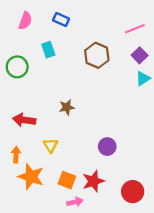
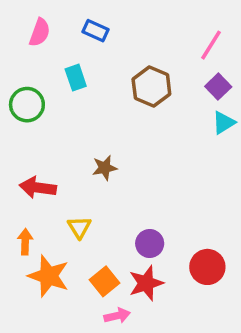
pink line: (135, 29) -> (211, 45), turned -36
purple circle: (107, 147) -> (150, 243), moved
orange square: (67, 180) -> (105, 281), turned 30
red circle: (133, 192) -> (207, 267), moved

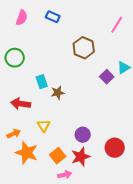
cyan rectangle: (76, 78) -> (42, 82), moved
purple square: (218, 87) -> (107, 77), moved
orange arrow: (25, 242) -> (14, 134), turned 64

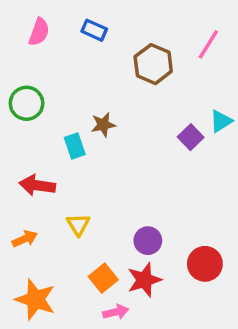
brown hexagon: (84, 48) -> (153, 64), moved
brown star: (58, 93) -> (103, 125), moved
orange star: (27, 153) -> (35, 299), moved

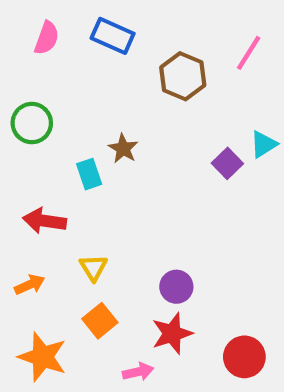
blue rectangle: (94, 30) -> (113, 36), size x1.4
brown star: (103, 125) -> (123, 149), turned -30
red circle: (205, 264) -> (244, 357), moved
orange square: (103, 278) -> (100, 321), moved

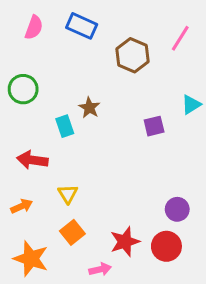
purple square: (227, 163) -> (154, 126), moved, turned 30
purple circle: (176, 287) -> (177, 209), moved
red circle: (244, 357) -> (166, 246), moved

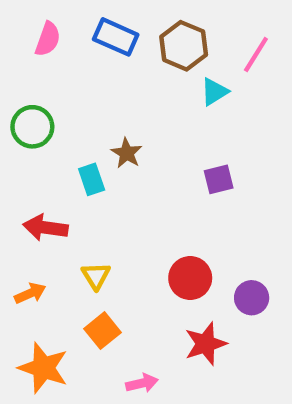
brown hexagon: (133, 55) -> (184, 46), moved
cyan triangle: (191, 105) -> (214, 92), moved
red star: (125, 242) -> (206, 344), moved
red circle: (166, 246) -> (190, 278), moved

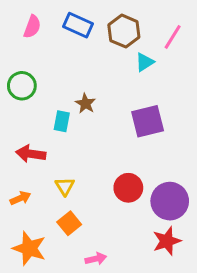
cyan rectangle: (92, 179) -> (62, 121), turned 30
purple square: (219, 179) -> (148, 121), size x1.6
purple circle: (252, 298) -> (170, 201), size x1.6
red star: (206, 344) -> (167, 241), moved

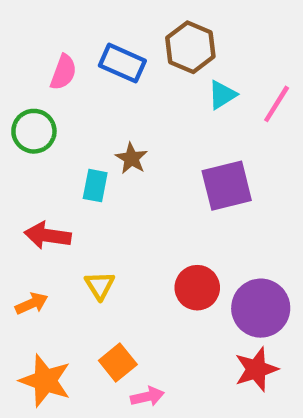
blue rectangle: (78, 25) -> (122, 63), moved
pink semicircle: (32, 27) -> (63, 72), moved
pink line: (173, 37) -> (277, 104), moved
orange square: (69, 223) -> (118, 362), moved

